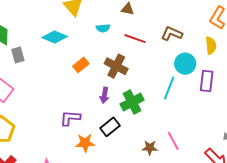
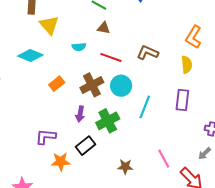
cyan circle: (185, 64) -> (121, 86), moved
brown cross: (116, 66) -> (92, 85), turned 35
pink line: (173, 141) -> (164, 159), moved

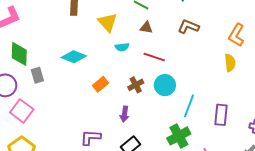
yellow triangle: (49, 25) -> (108, 22), moved
brown L-shape: (148, 53) -> (188, 27), moved
brown cross: (92, 85) -> (136, 85), size x0.7
purple rectangle: (182, 100) -> (221, 115), moved
green cross: (108, 121) -> (179, 136), moved

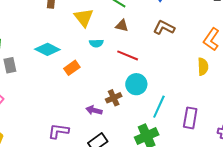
orange rectangle: (101, 84) -> (72, 68), moved
brown cross: (136, 85) -> (114, 98), moved
purple arrow: (124, 114) -> (94, 110), turned 91

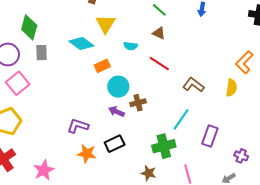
yellow triangle: (84, 17) -> (106, 24), moved
brown L-shape: (164, 28) -> (193, 85), moved
cyan circle: (136, 84) -> (118, 87), moved

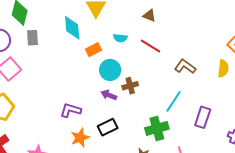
cyan diamond: (81, 43) -> (72, 28), turned 50
cyan semicircle: (131, 46) -> (120, 38), moved
orange star: (87, 154) -> (80, 138), turned -30

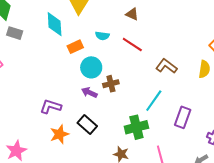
gray rectangle: (33, 38) -> (15, 33), turned -70
black rectangle: (108, 127) -> (87, 124), turned 66

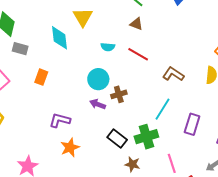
orange rectangle: (75, 47) -> (41, 77), moved, turned -42
black rectangle: (87, 124) -> (117, 138), moved

